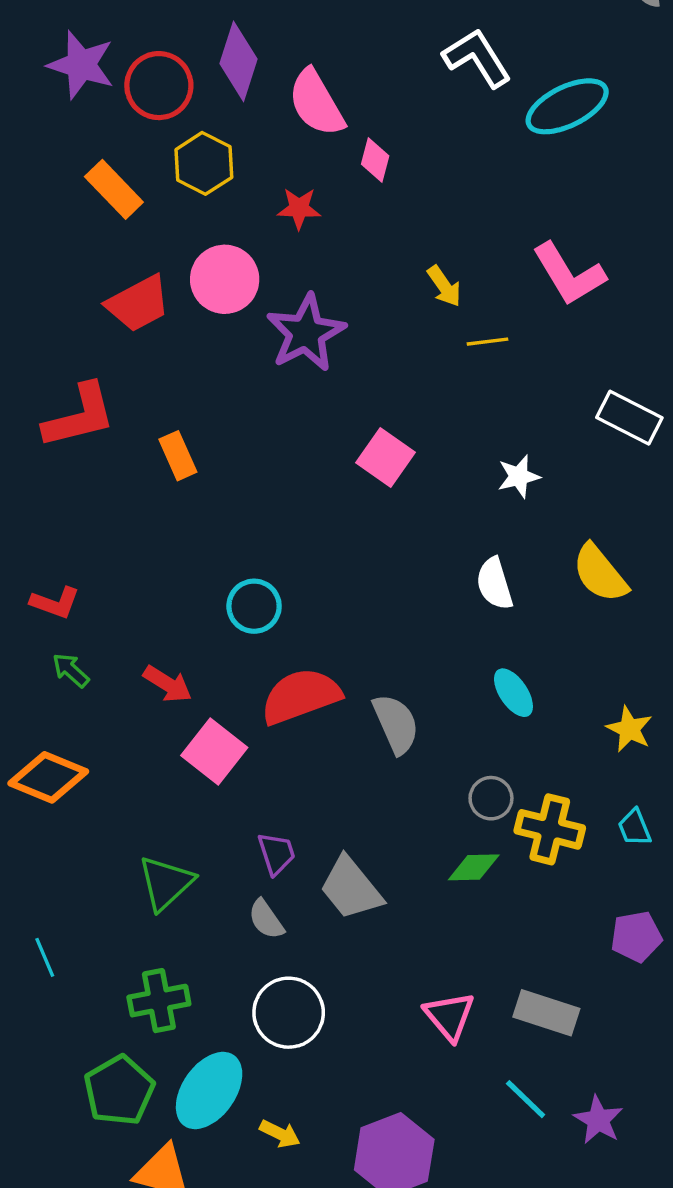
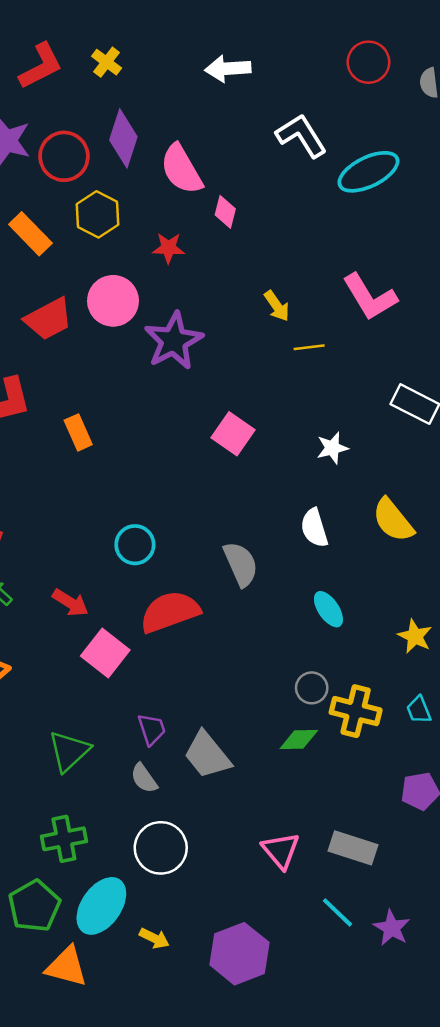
gray semicircle: (396, 724) -> (241, 564), moved

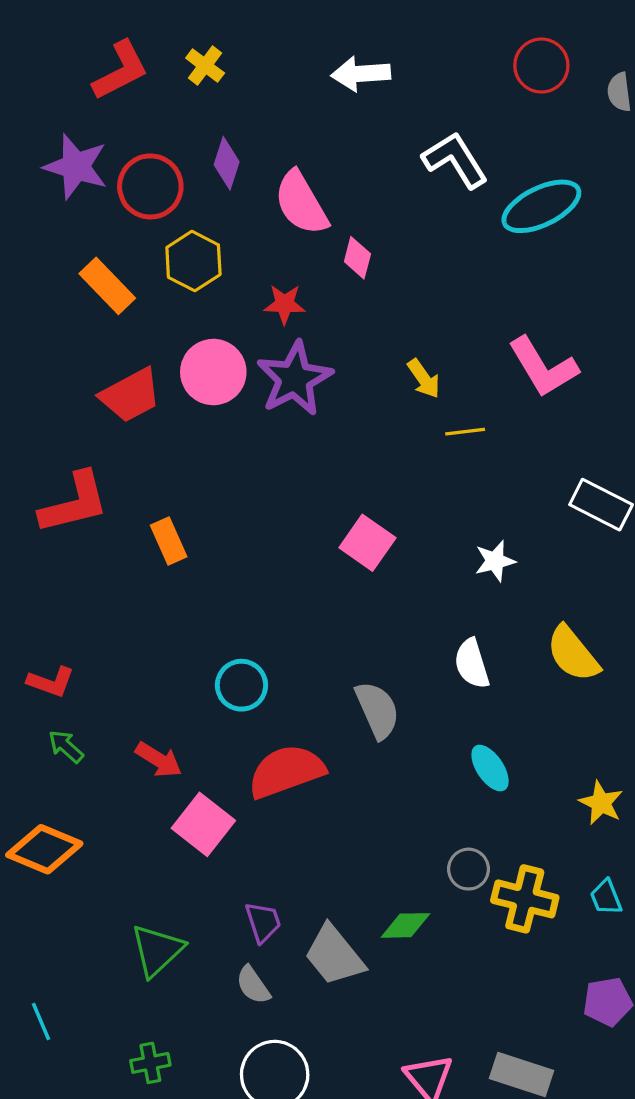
purple diamond: (123, 138) -> (227, 163), size x0.7
purple star: (174, 341) -> (295, 379), moved
green diamond: (299, 740) -> (406, 925), moved
green cross: (64, 839) -> (150, 1063), size x0.7

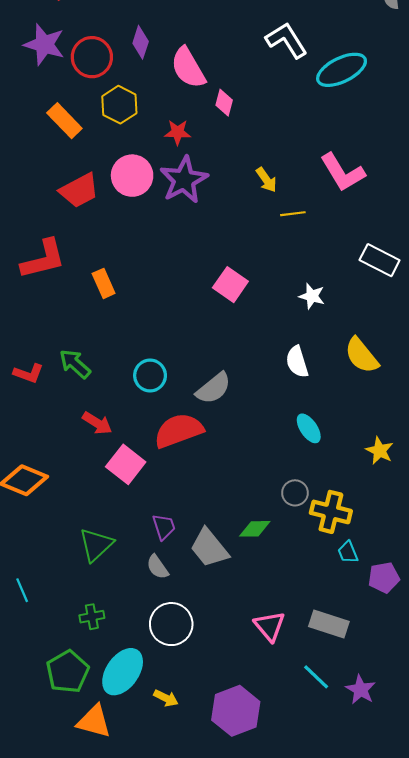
white star: (495, 561) -> (312, 296), turned 30
gray semicircle: (377, 710) -> (214, 388), moved, turned 75
green arrow: (66, 746) -> (75, 364), moved, size x1.4
cyan trapezoid: (606, 897) -> (348, 552), moved

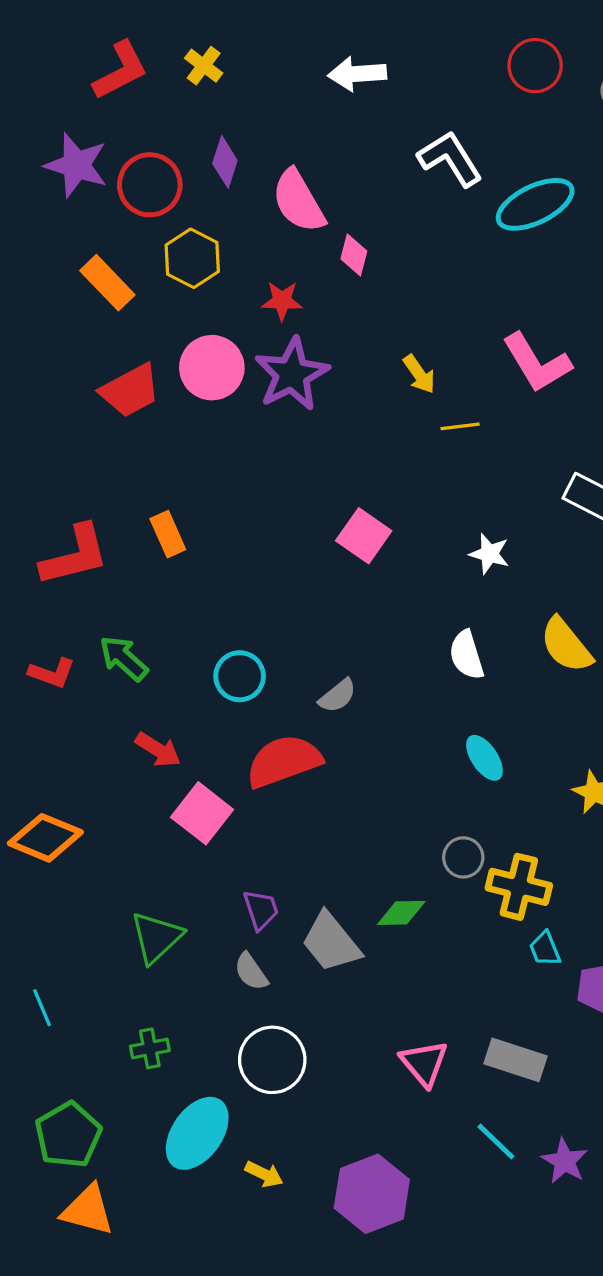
red L-shape: (43, 259) -> (75, 555), moved
gray semicircle: (214, 388) -> (338, 696), size x0.7
green pentagon: (68, 672) -> (68, 1135), moved
orange triangle: (94, 721) -> (88, 1210), moved

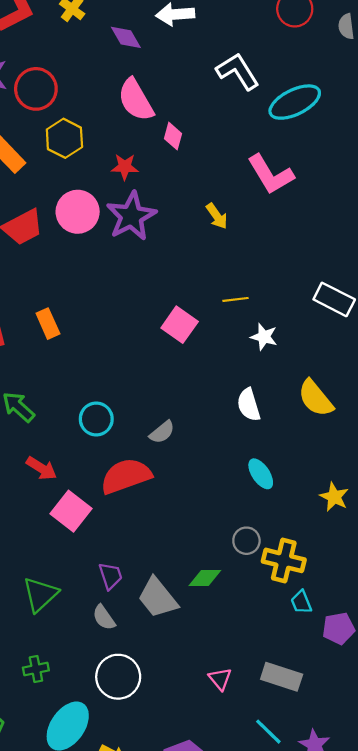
purple diamond: (225, 162) -> (126, 37), moved, turned -48
pink L-shape: (537, 363) -> (271, 174), moved
yellow line: (460, 426) -> (235, 299), moved
pink triangle: (424, 1063) -> (220, 679), size x0.7

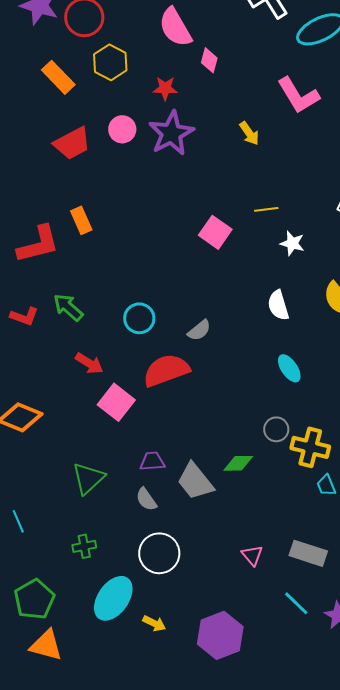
pink circle: (78, 212) -> (122, 129), size x0.7
orange rectangle: (48, 324) -> (81, 220), moved
purple trapezoid: (110, 576) -> (152, 461), turned -76

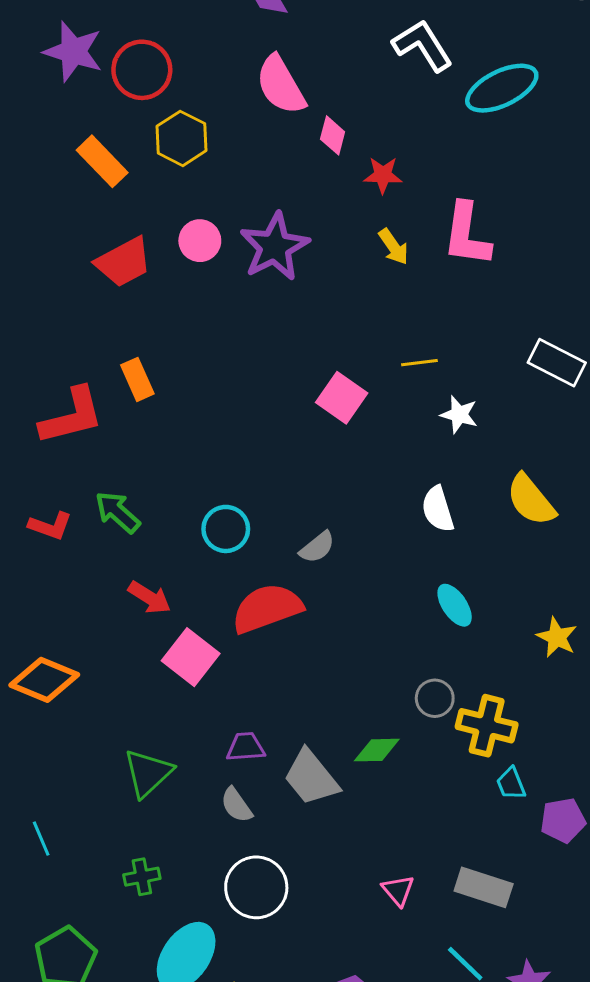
red star: (165, 88) -> (383, 175), moved
pink L-shape: (298, 95) -> (467, 235), moved, turned 39

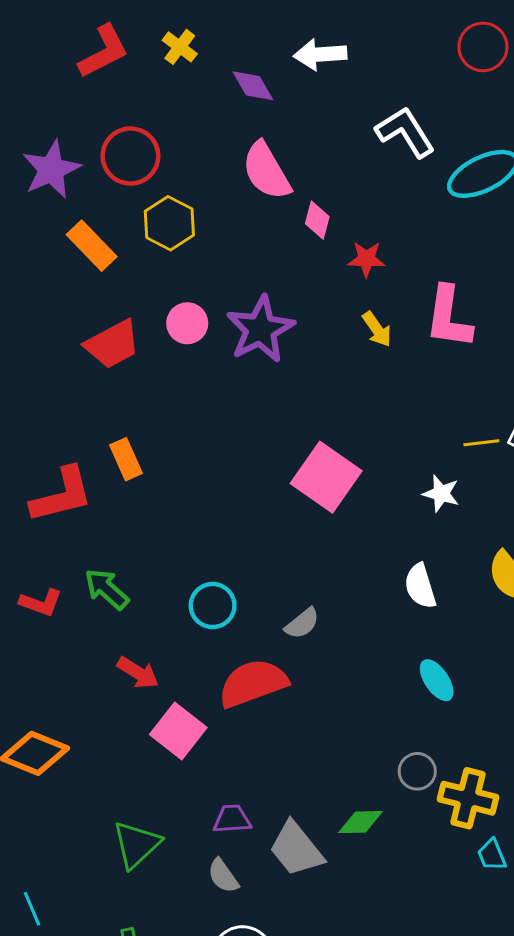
purple star: (73, 52) -> (51, 169), moved, turned 30
yellow line: (419, 363) -> (481, 443), moved
pink square: (342, 398) -> (326, 477), size x1.4

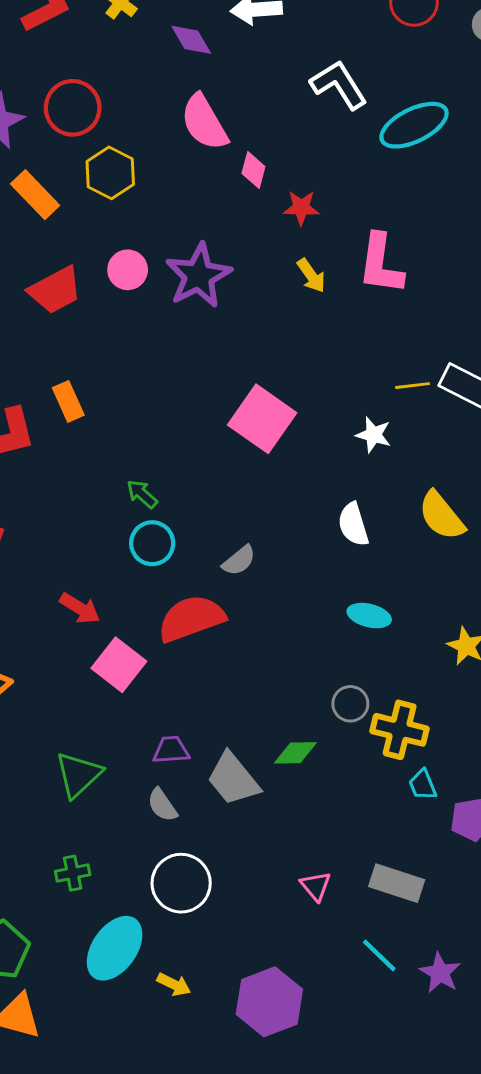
green arrow: (107, 589) -> (142, 494), moved, size x0.7
cyan ellipse: (437, 680) -> (369, 616), turned -42

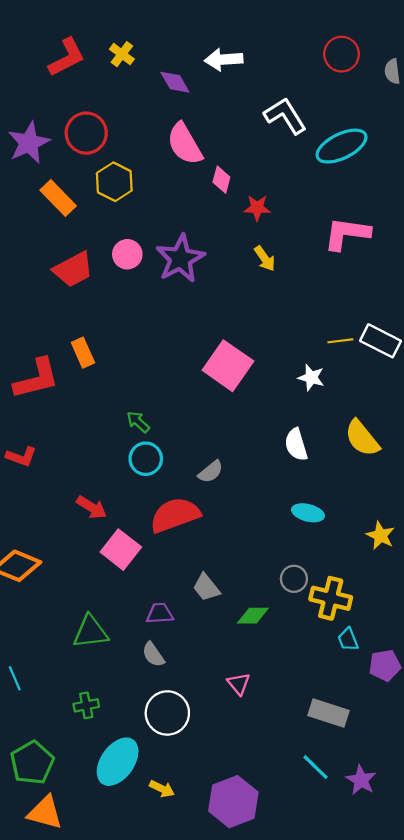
pink L-shape: (381, 264) -> (347, 234), moved, turned 90
green triangle: (78, 775) -> (91, 632), turned 36
gray trapezoid: (233, 779) -> (206, 587), moved, size x0.7
pink triangle: (316, 886) -> (239, 684), moved

